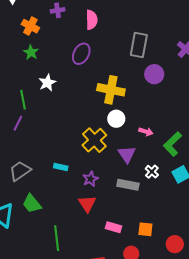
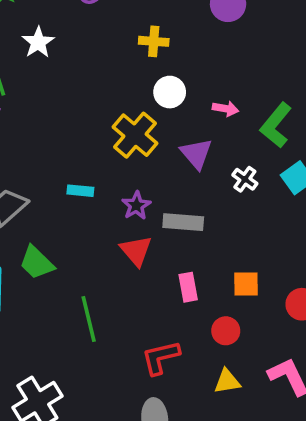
yellow cross: (111, 90) -> (154, 41), size x0.6
gray rectangle: (128, 185) -> (183, 222), moved
pink rectangle: (113, 227) -> (188, 287), turned 70

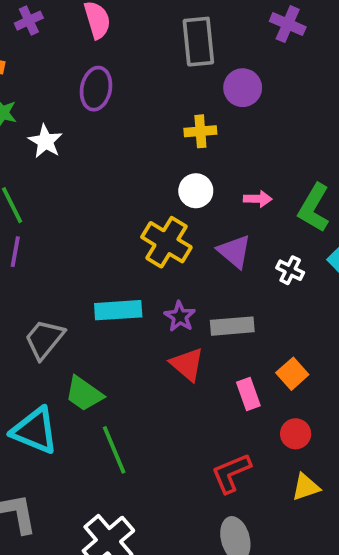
yellow cross: (154, 41) -> (200, 131), moved
white star: (38, 42) -> (45, 141), moved
cyan rectangle: (80, 191) -> (118, 310), size x1.6
orange square: (246, 284) -> (292, 374), moved, turned -32
green line: (89, 319) -> (114, 450), moved

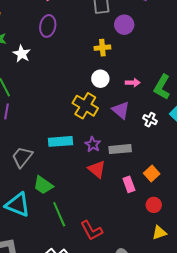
red L-shape: (231, 473) -> (91, 230), moved, turned -95

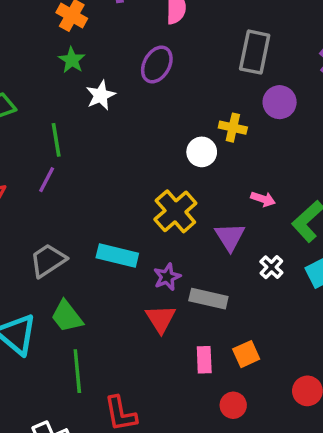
white circle: (100, 79) -> (202, 152), moved

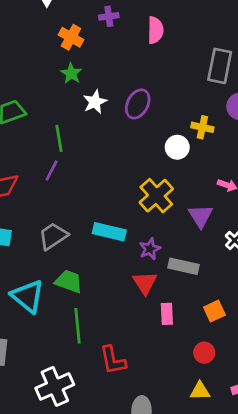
purple ellipse: (157, 65) -> (138, 104), moved
green trapezoid: (67, 316) -> (69, 281), turned 148
pink rectangle: (204, 360) -> (167, 314), moved

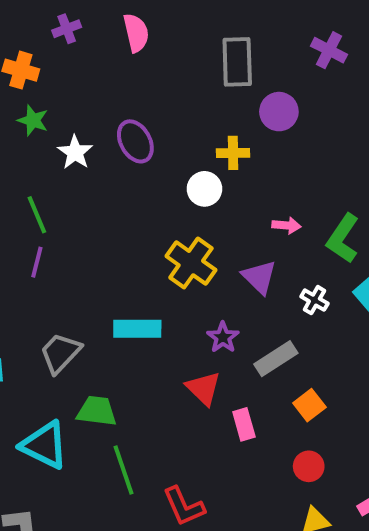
purple ellipse: (138, 104) -> (135, 141), turned -44
purple star: (150, 249) -> (223, 337), moved
gray rectangle: (183, 266) -> (276, 359), moved, turned -32

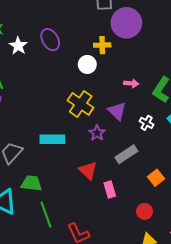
purple circle: (279, 112) -> (126, 23), size x1.5
purple star: (223, 337) -> (97, 133), moved
orange square: (309, 405) -> (156, 178), moved

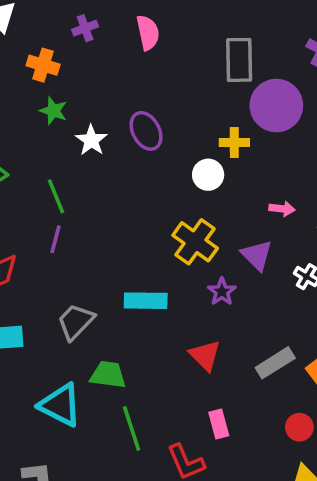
gray rectangle: (126, 154) -> (275, 363), moved
pink rectangle: (110, 190) -> (219, 424), moved

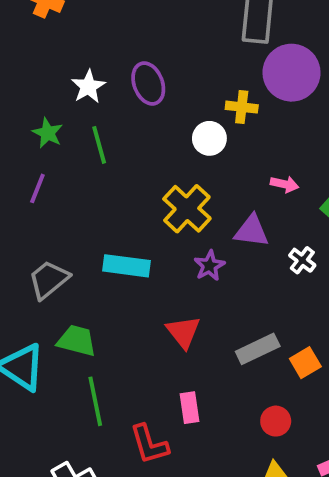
green star: (53, 111) -> (48, 133), moved
green line: (56, 196) -> (99, 145), moved
purple triangle: (257, 255) -> (252, 231), turned -44

